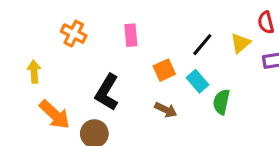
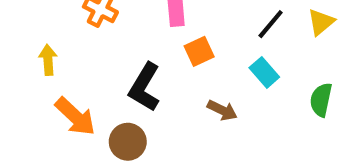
orange square: (164, 70) -> (199, 51), moved
green semicircle: (221, 102) -> (321, 100), moved

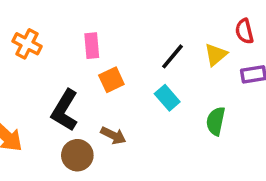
brown arrow: (222, 110) -> (113, 135), moved
brown circle: (128, 142) -> (77, 155), moved

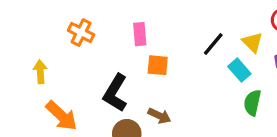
yellow triangle: (216, 55) -> (252, 42), turned -35
orange square: (111, 80) -> (158, 65), turned 30
cyan rectangle: (167, 98) -> (239, 70), moved

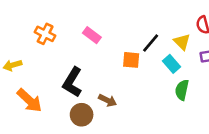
pink rectangle: (140, 34) -> (92, 35), turned -48
orange square: (158, 65) -> (131, 60), moved
yellow arrow: (40, 72) -> (12, 65), turned -102

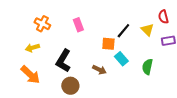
pink rectangle: (92, 35) -> (78, 25), turned 32
cyan rectangle: (171, 64) -> (121, 59), moved
yellow arrow: (12, 65) -> (32, 48), moved
brown arrow: (108, 100) -> (99, 70), moved

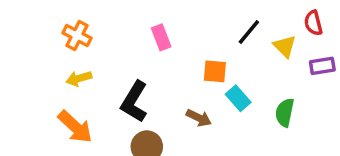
orange cross: (42, 24) -> (77, 36), moved
black line: (123, 31) -> (249, 32), moved

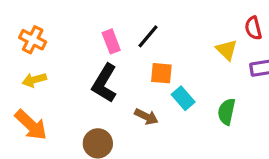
black line: (249, 32) -> (148, 36), moved
black L-shape: (134, 102) -> (105, 83), moved

